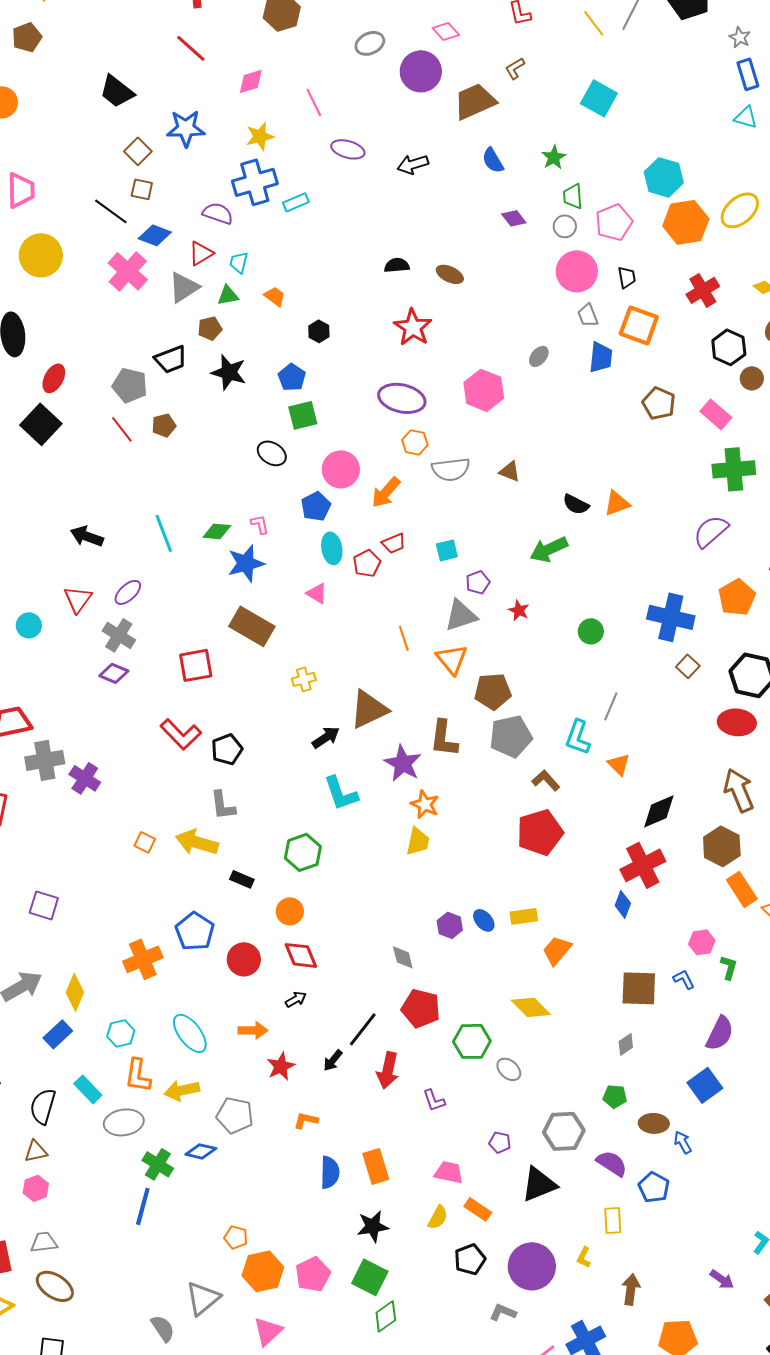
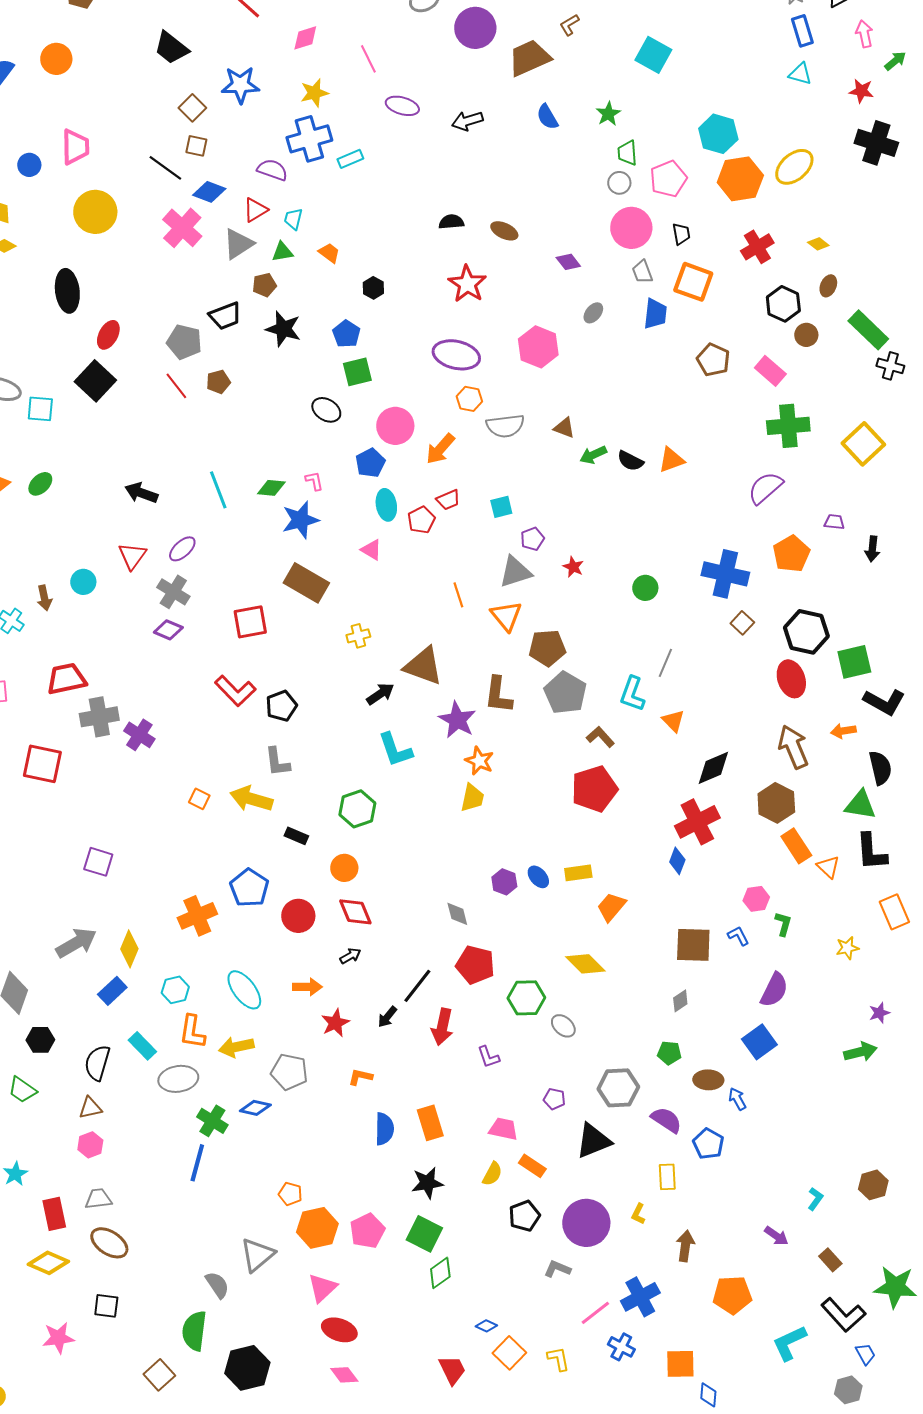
purple diamond: (514, 218) -> (568, 262), moved
green arrow: (549, 549) -> (593, 455), moved, size x0.7
brown triangle: (369, 709) -> (423, 666), turned 45
red ellipse: (737, 722) -> (791, 679), turned 66
gray pentagon: (511, 736) -> (565, 693), turned -30

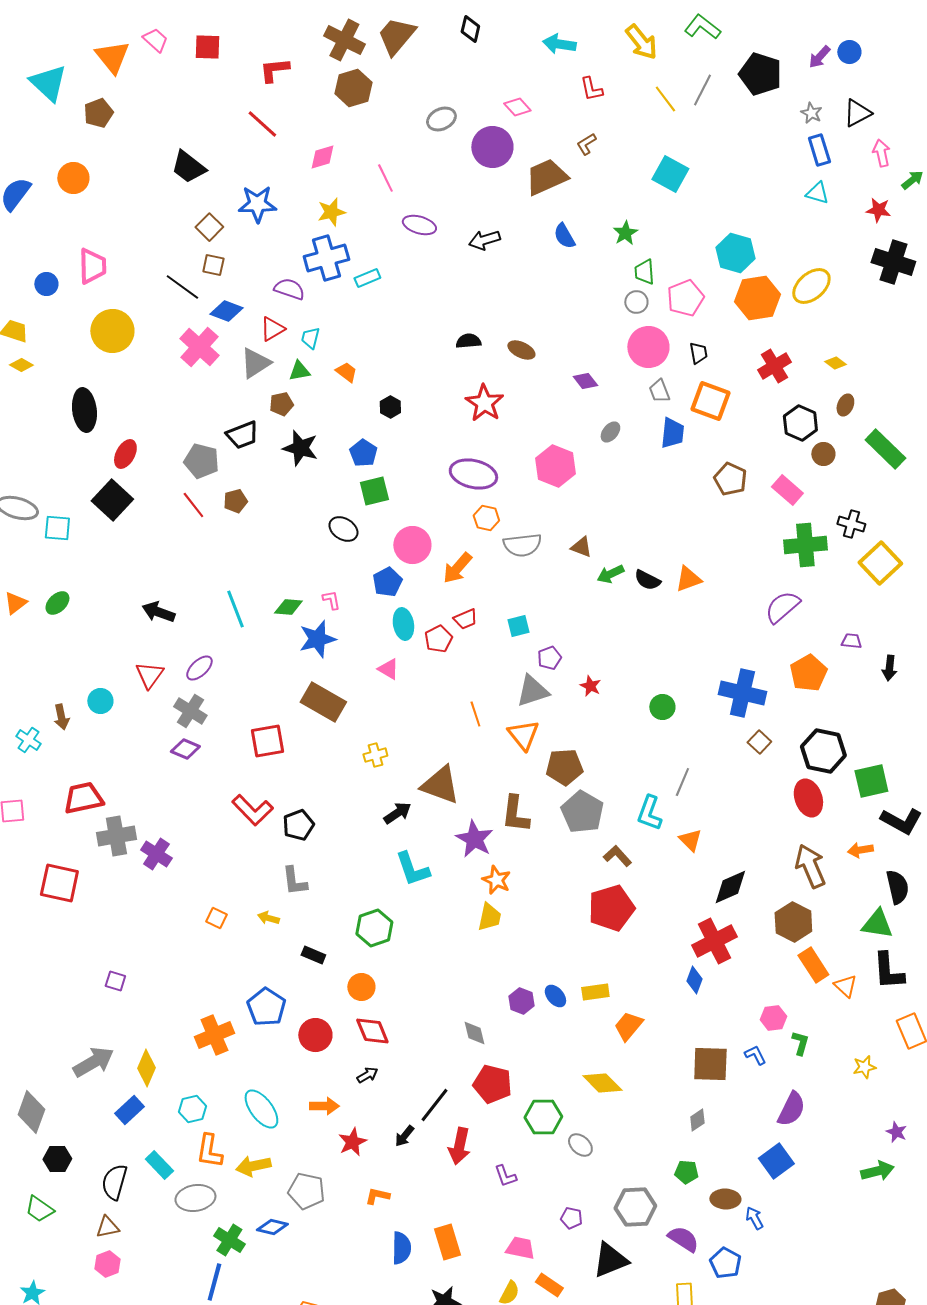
black cross: (890, 366) -> (851, 524), moved
yellow arrow: (251, 799) -> (268, 918), size x0.5
purple square: (98, 862) -> (115, 981), size x0.7
purple star: (879, 1013) -> (896, 1132), turned -30

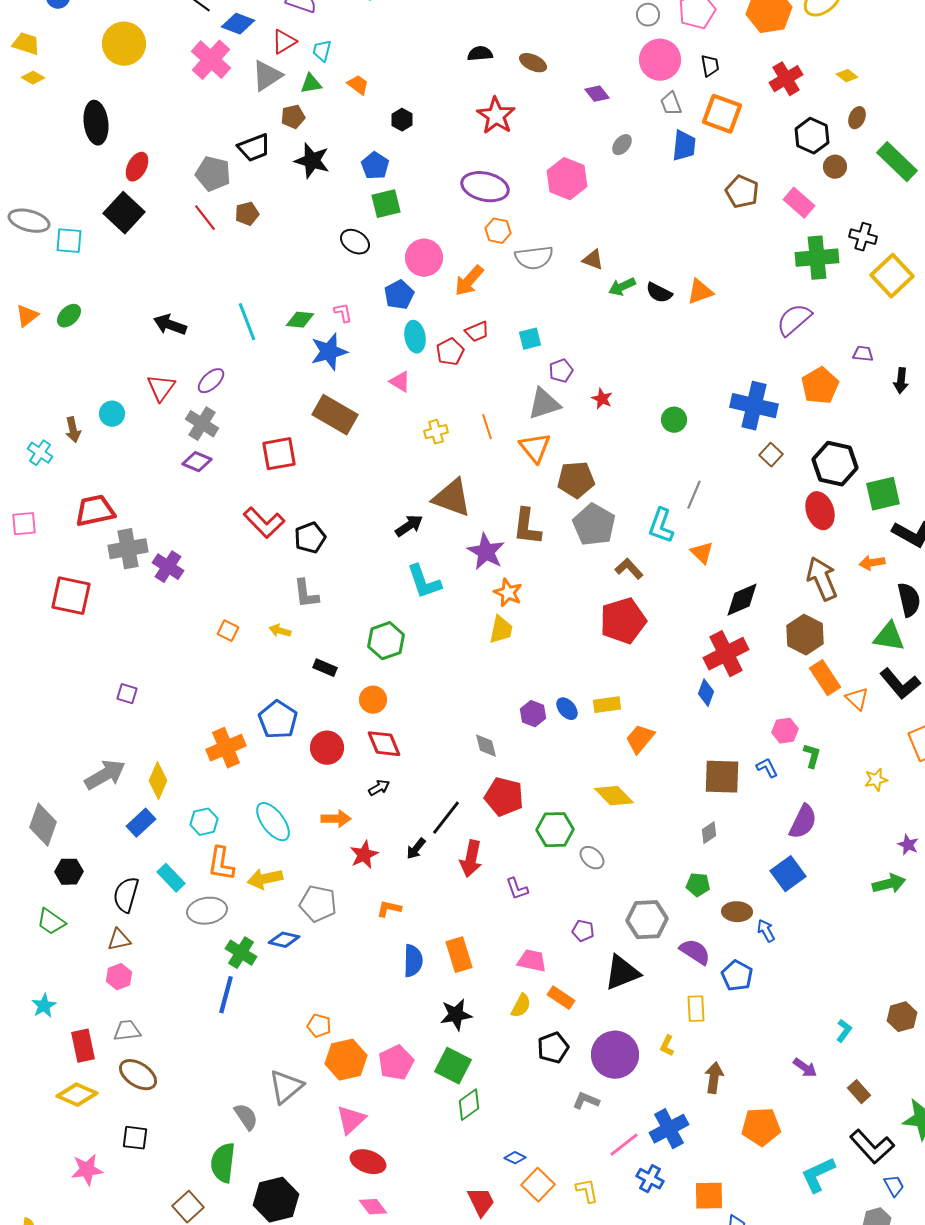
yellow cross: (375, 755) -> (436, 432), moved
black L-shape: (888, 971) -> (900, 684), turned -36

